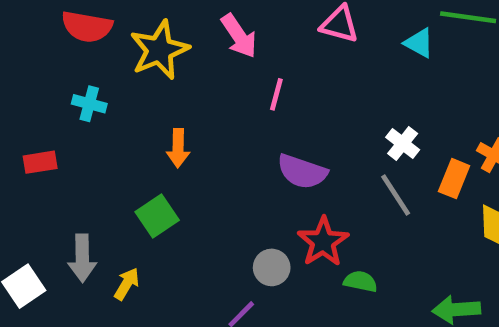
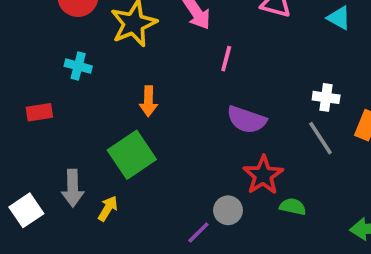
white cross: (403, 144) -> (326, 97), turned -30
green square: (157, 216) -> (132, 155), size x1.4
gray circle: (272, 267) -> (228, 210), moved

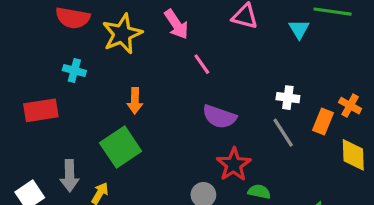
cyan triangle: (339, 18) -> (299, 29), turned 30
pink line: (226, 59) -> (202, 64), turned -50
red rectangle: (39, 112) -> (41, 110), size x1.5

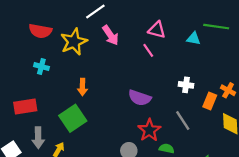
cyan triangle: (299, 29) -> (194, 38), turned -48
pink line: (202, 64) -> (148, 50), moved
red rectangle: (41, 110) -> (25, 106), moved
gray line: (283, 133) -> (183, 120), moved

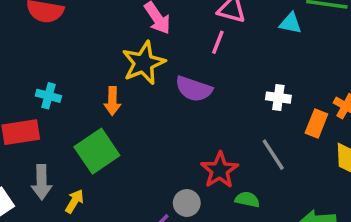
yellow star: (74, 42) -> (144, 63), moved
pink line: (148, 50) -> (218, 42), turned 56
cyan cross: (41, 67) -> (48, 96), moved
purple semicircle: (140, 98) -> (194, 89), moved

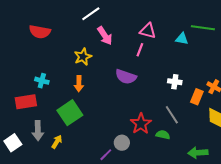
yellow star: (144, 63) -> (83, 57), moved, size x0.7
green semicircle: (247, 200) -> (163, 135), moved

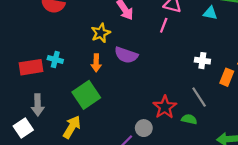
purple semicircle: (126, 77) -> (126, 55), moved
red rectangle: (26, 102) -> (31, 67), moved
gray arrow: (38, 131) -> (38, 105), moved
yellow arrow: (57, 142) -> (72, 127), size x1.5

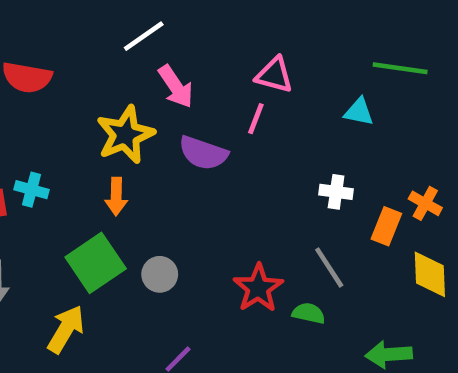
cyan triangle: (210, 13) -> (359, 112), moved
yellow star: (101, 33) -> (125, 135), size x1.4
purple semicircle: (126, 55) -> (203, 153), moved
gray circle: (144, 128) -> (160, 274), moved

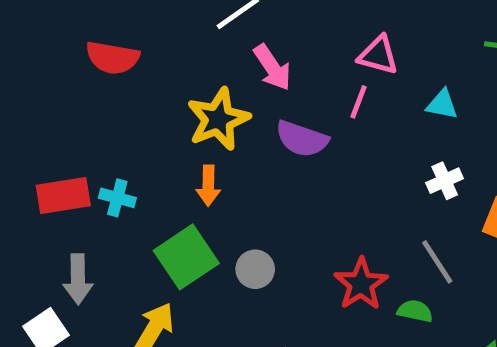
cyan triangle: (359, 112) -> (442, 104), moved
cyan cross: (31, 190) -> (117, 198), moved
white cross: (336, 192) -> (445, 181), turned -32

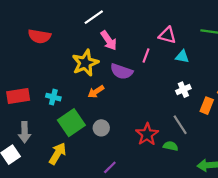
pink triangle: (378, 55) -> (167, 35), moved
orange arrow: (208, 186) -> (96, 92), moved, turned 56
cyan cross: (117, 198) -> (53, 97), moved

